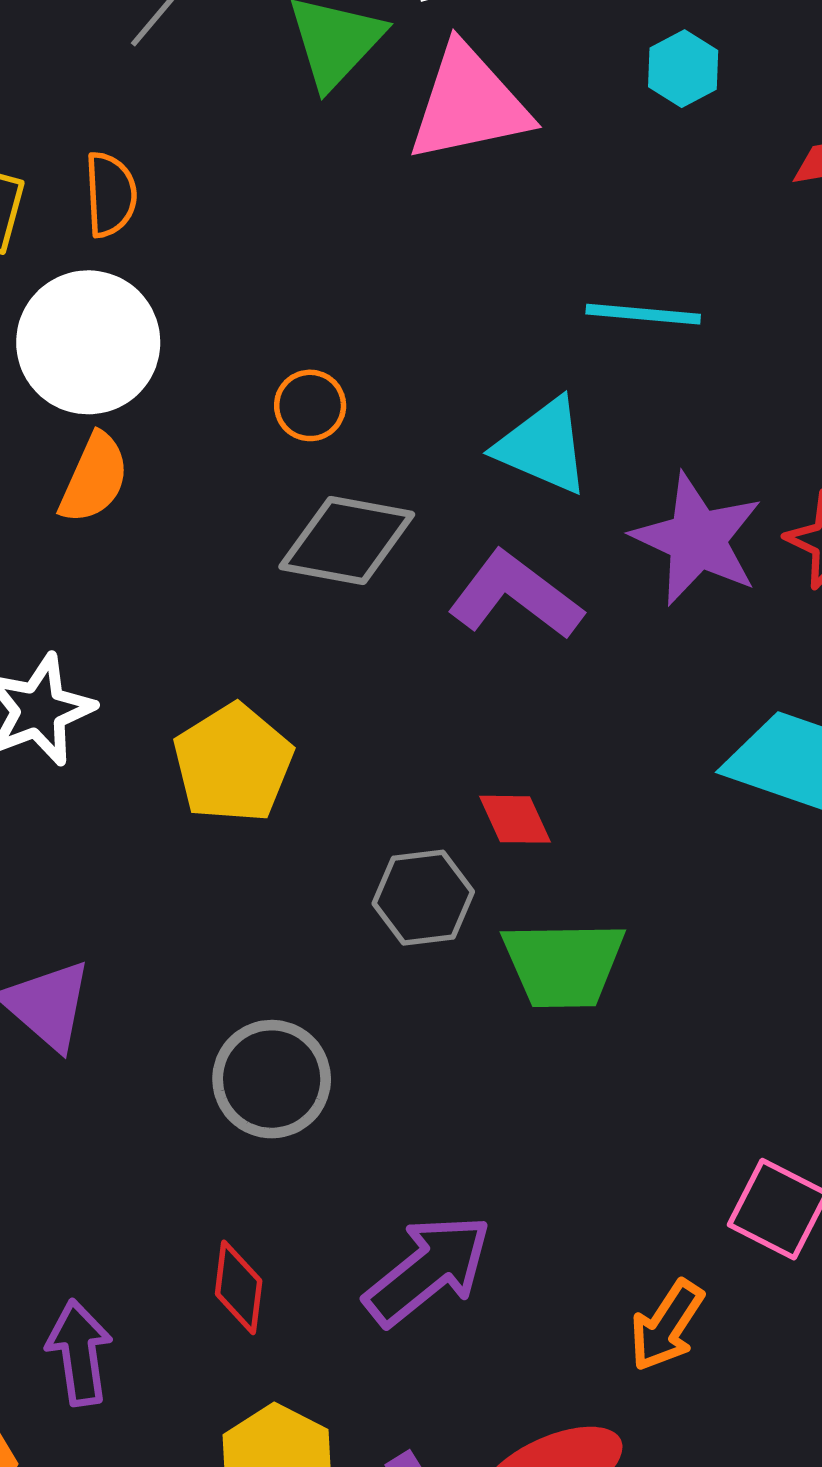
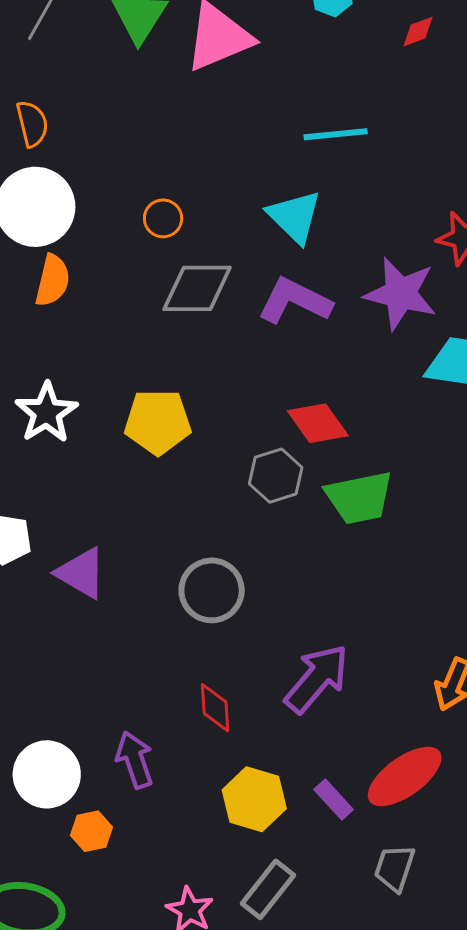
cyan triangle: (543, 446) -> (294, 217), turned 32
purple star: (697, 539) -> (400, 294), moved
yellow pentagon: (233, 763) -> (158, 422), turned -30
red diamond: (515, 819) -> (318, 423), size x1.4

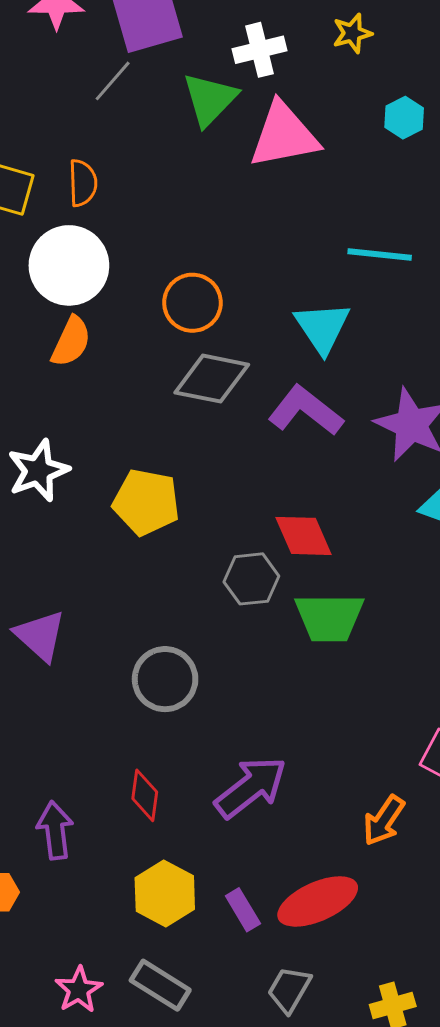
orange circle: (163, 218) -> (192, 303), size x1.5
gray rectangle: (268, 889) -> (160, 985), turned 72

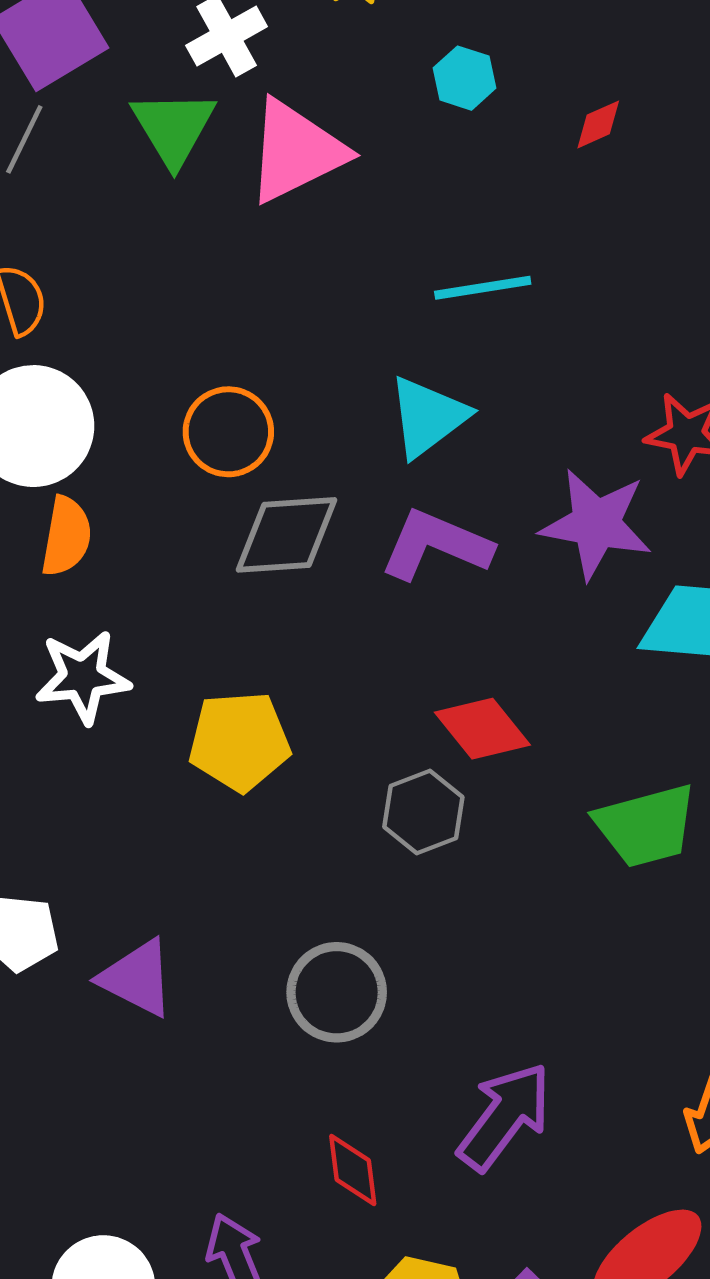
cyan triangle: (322, 327) -> (428, 417), turned 42
white star: (38, 471) -> (83, 677), moved, turned 30
green trapezoid: (329, 617) -> (646, 826), moved

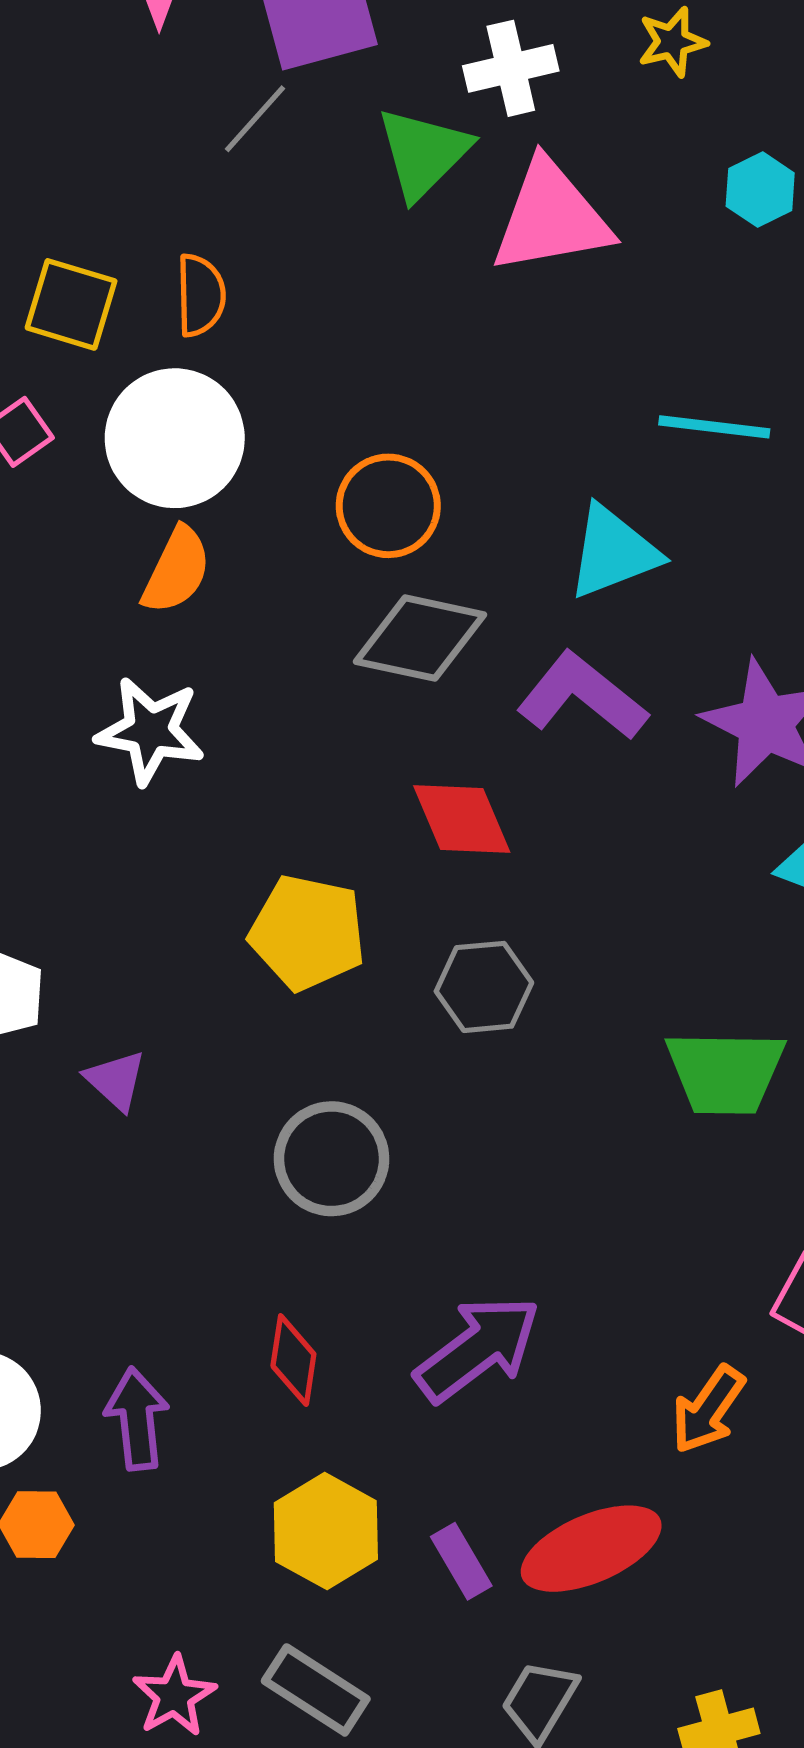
red diamond: (482, 729) -> (462, 819), moved
yellow pentagon: (239, 741) -> (307, 932), moved
purple triangle: (137, 978) -> (116, 1080), size x0.7

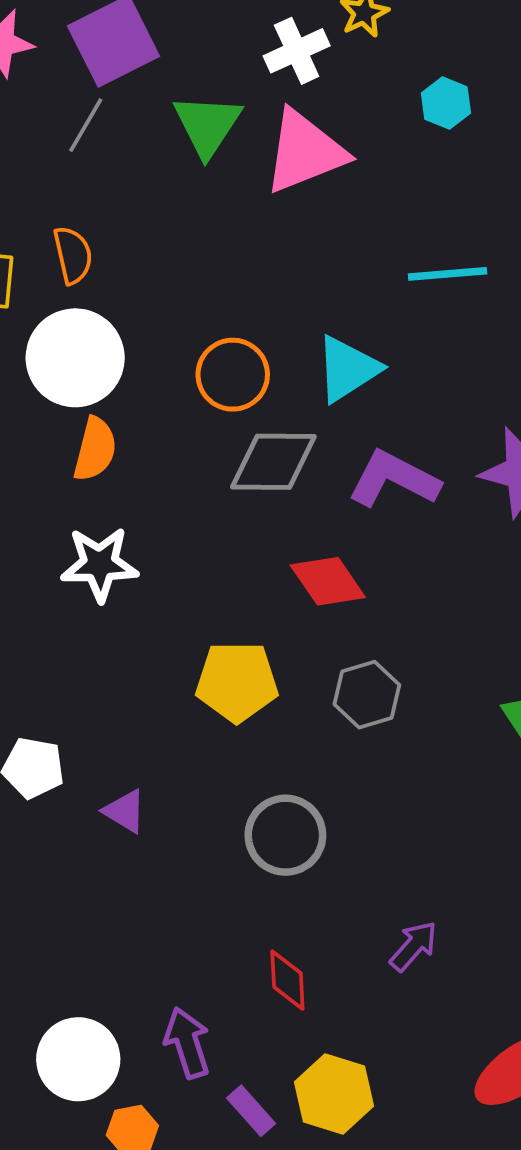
white cross: (511, 68) -> (297, 51), moved
cyan triangle: (613, 552) -> (348, 369), moved
purple arrow: (478, 1349) -> (414, 946), size x0.6
purple rectangle: (461, 1561) -> (251, 1111), moved

